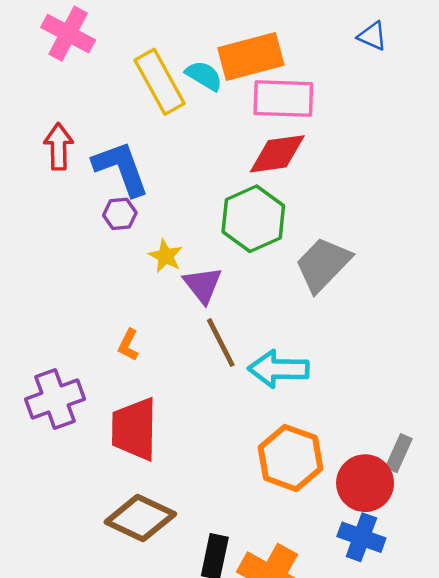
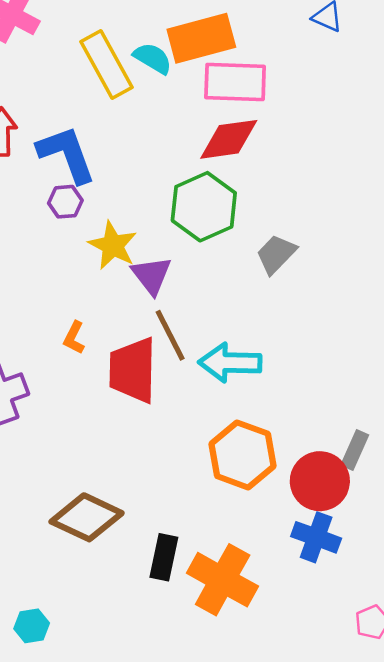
yellow star: (166, 256) -> (113, 245), size x1.4
gray trapezoid: (323, 264) -> (276, 254), size x0.7
red trapezoid: (134, 429) -> (133, 370), moved

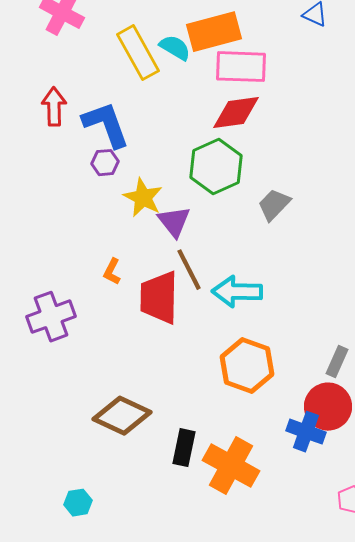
red circle: (320, 481) -> (328, 407), moved

